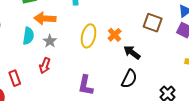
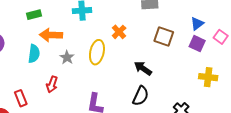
orange cross: (115, 35) -> (119, 32), moved
gray star: (50, 41) -> (67, 57), moved

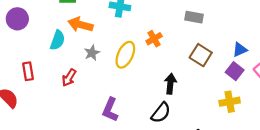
black arrow: (143, 68) -> (170, 84), turned 48
yellow cross: (208, 77) -> (230, 102), moved, turned -30
red rectangle: (21, 98) -> (28, 71), moved

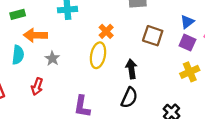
yellow ellipse: (125, 55) -> (98, 55), moved

